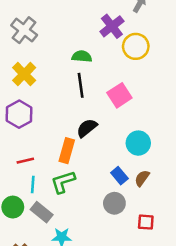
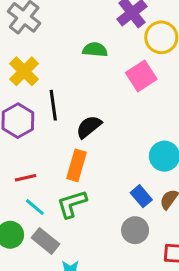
black line: (81, 85) -> (53, 105), moved
pink square: (119, 95) -> (141, 76), moved
black semicircle: (87, 128) -> (89, 127), moved
cyan line: (33, 184) -> (35, 207), turned -54

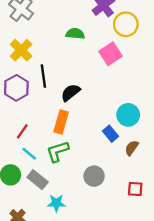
red line: (26, 178) -> (22, 131), turned -42
blue rectangle: (141, 196) -> (111, 134), moved
gray circle: (135, 230) -> (94, 176), moved

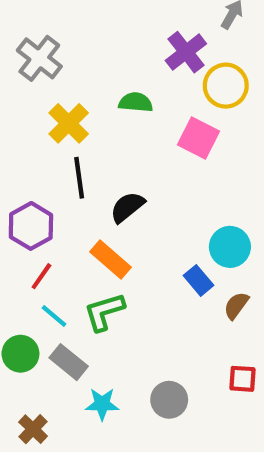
yellow cross: (21, 50) -> (69, 123), moved
pink square: (111, 54) -> (199, 138), turned -30
purple hexagon: (16, 88) -> (31, 226), moved
orange rectangle: (61, 122) -> (111, 259), turned -65
gray circle: (94, 176) -> (169, 400), moved

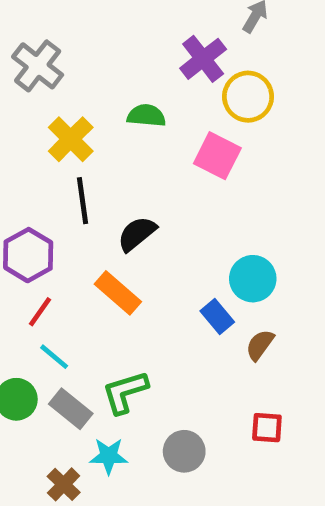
green L-shape: (104, 312) -> (125, 392), moved
brown cross: (33, 429) -> (64, 484), moved

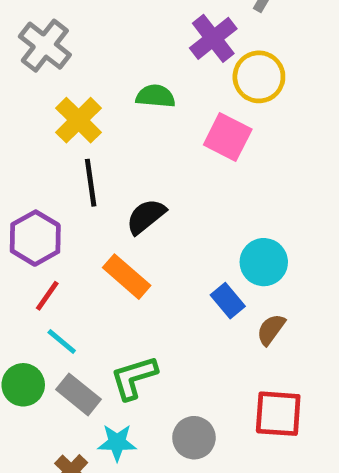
red square: (267, 428) -> (278, 414), size x1.5

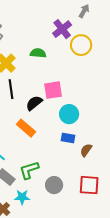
pink square: (228, 137) -> (53, 90), moved, turned -36
cyan circle: (264, 262) -> (69, 114), moved
blue rectangle: (228, 301) -> (68, 138), turned -40
gray circle: (194, 438) -> (54, 185), moved

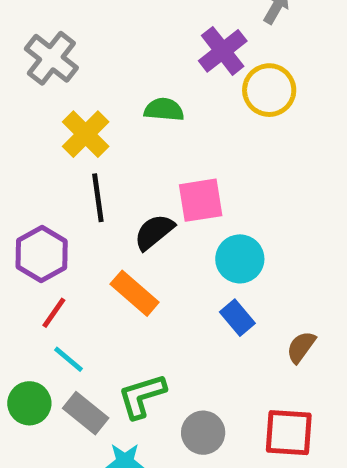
blue rectangle: (68, 138) -> (237, 318), turned 40
brown semicircle: (86, 150) -> (301, 347), moved

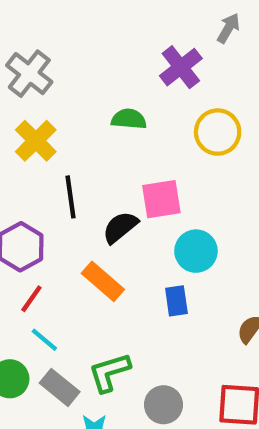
yellow circle: (269, 90) -> (218, 132), moved
yellow cross: (86, 134) -> (36, 141), moved
blue rectangle: (237, 318) -> (176, 301), moved, turned 32

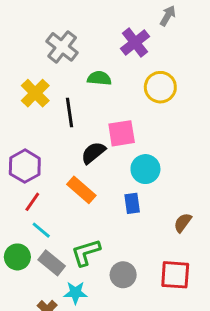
gray cross: (29, 74) -> (62, 47), moved
black line: (70, 197) -> (69, 112), moved

